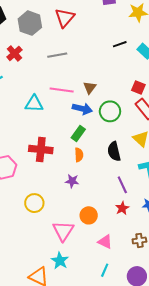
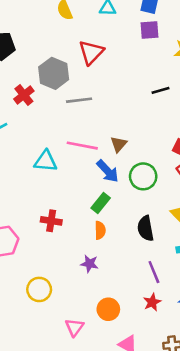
gray hexagon: (30, 23) -> (54, 73), moved
blue arrow: (82, 109) -> (108, 171), turned 30
red cross: (41, 149) -> (51, 221), size x0.7
pink triangle: (63, 231) -> (74, 327), size x0.7

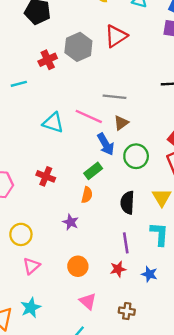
gray line: (79, 100) -> (115, 97), moved
pink triangle: (74, 327) -> (31, 266), moved

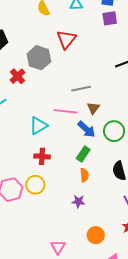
cyan triangle: (53, 123) -> (38, 126), turned -30
red cross: (46, 176) -> (42, 156), moved
yellow circle: (21, 234) -> (35, 185), moved

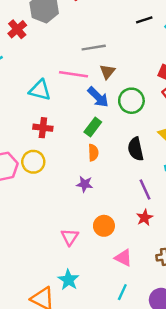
cyan triangle: (38, 126) -> (40, 90), turned 42
pink triangle: (58, 247) -> (70, 237), moved

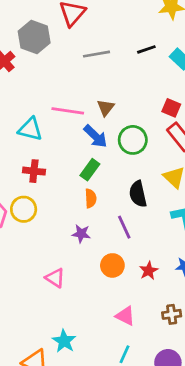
gray line: (94, 48) -> (96, 54), moved
purple line: (145, 189) -> (124, 227), moved
orange circle: (104, 226) -> (112, 265), moved
pink triangle: (70, 237) -> (55, 278), moved, turned -30

